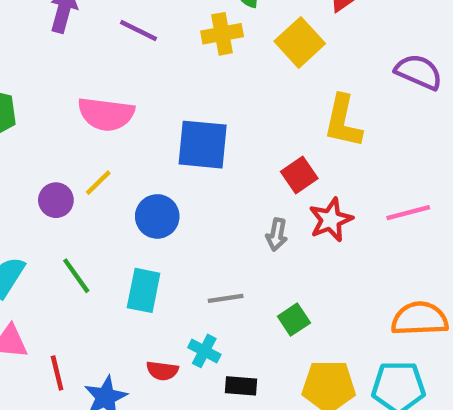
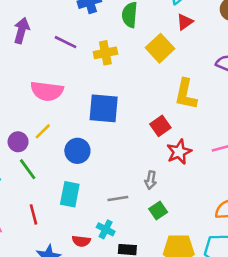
yellow cross: (222, 34) -> (105, 53), moved
gray arrow: (277, 235) -> (151, 180), moved
green line: (76, 276) -> (28, 169), moved
red line: (57, 373) -> (34, 214), moved

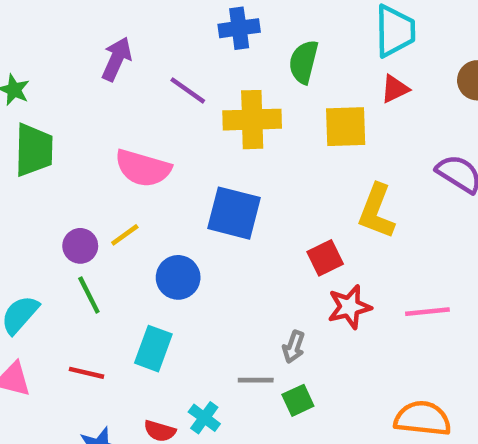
yellow square: (160, 48) -> (346, 127), turned 32
yellow cross: (105, 53) -> (252, 120), size x1.4
gray line: (118, 198) -> (256, 380), moved
red line: (34, 214) -> (86, 373), turned -72

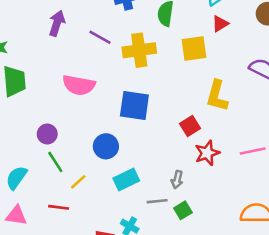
yellow line: (125, 235) -> (78, 182), moved
cyan rectangle: (153, 349) -> (126, 180), moved, turned 50

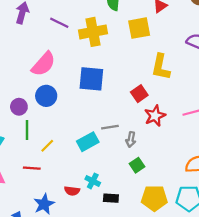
pink semicircle: (79, 85) -> (43, 64), turned -56
blue circle: (106, 146) -> (46, 96), moved
green line: (55, 162) -> (27, 130), turned 36
gray line: (157, 201) -> (110, 127), moved

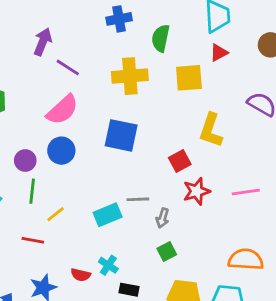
purple line: (59, 23) -> (68, 67), moved

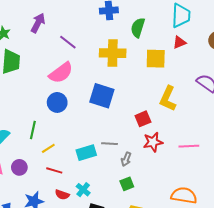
purple arrow: (43, 42) -> (38, 23), moved
purple circle: (25, 161) -> (19, 167), moved
red line: (33, 240) -> (54, 170), moved

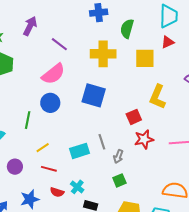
green line: (33, 130) -> (28, 120), moved
gray line: (110, 144) -> (102, 142), turned 70

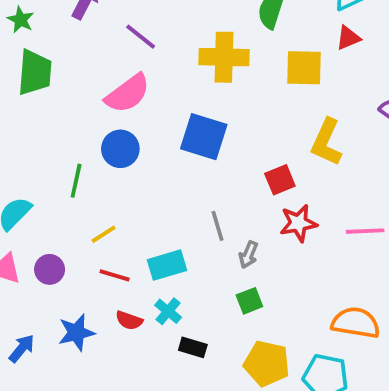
cyan rectangle: (80, 151) -> (167, 265), moved

